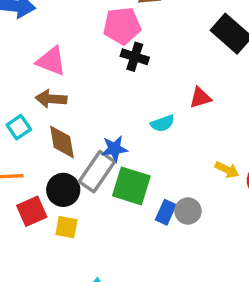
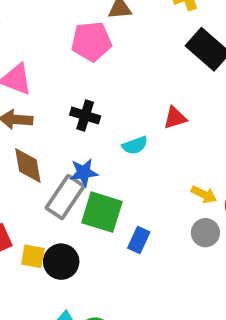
black cross: (135, 57) -> (85, 116), moved
black circle: (63, 190) -> (61, 262), moved
gray circle: (188, 211) -> (205, 233), moved

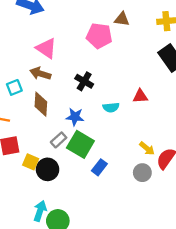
gray rectangle: (65, 197) -> (59, 140), moved, size x0.6

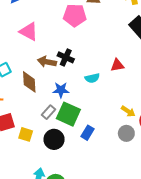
brown arrow: (40, 74) -> (47, 62), moved
black circle: (48, 169) -> (54, 139), moved

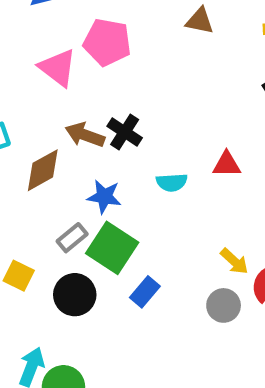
pink pentagon: (75, 15) -> (107, 42), moved
brown diamond: (29, 82) -> (43, 170), turned 55

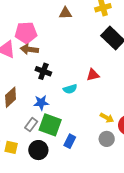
brown arrow: (85, 135) -> (29, 49), moved

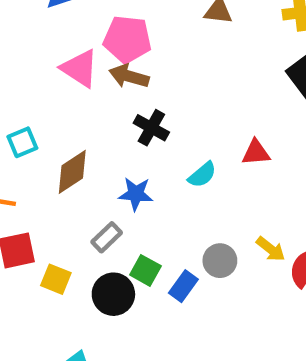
cyan semicircle: (70, 89) -> (202, 175), turned -32
green square: (50, 125) -> (145, 270), moved, size x0.6
gray circle: (107, 139) -> (220, 261), moved

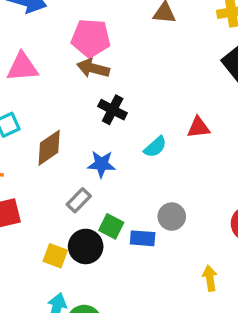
pink triangle: (80, 68) -> (22, 67), moved, turned -36
yellow arrow: (271, 249) -> (210, 278), moved, turned -135
yellow square: (56, 279) -> (55, 256), moved
blue rectangle: (183, 286) -> (143, 238), turned 60

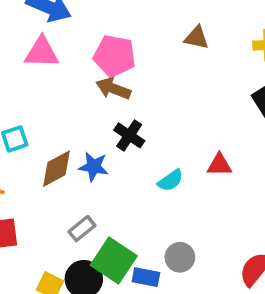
pink triangle: (22, 67) -> (42, 52), moved
blue star: (101, 164) -> (93, 167), moved
green square: (111, 226) -> (114, 261), size x1.6

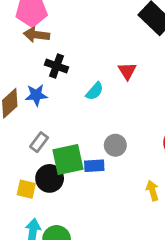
red triangle: (219, 165) -> (127, 71), turned -48
green square: (114, 261) -> (68, 160), turned -32

